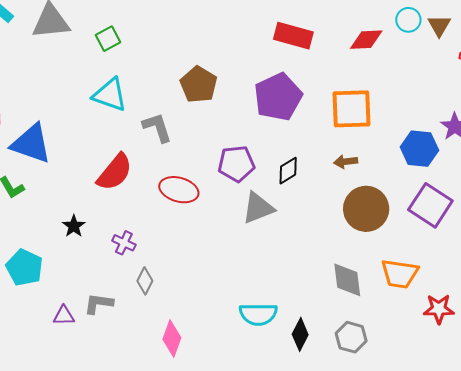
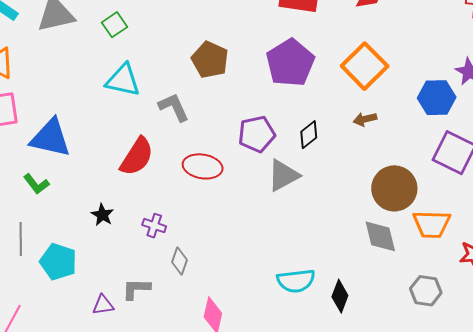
orange square: (351, 109) -> (365, 66), turned -36
brown circle: (366, 209) -> (394, 188), moved
gray hexagon: (351, 337) -> (426, 291), moved

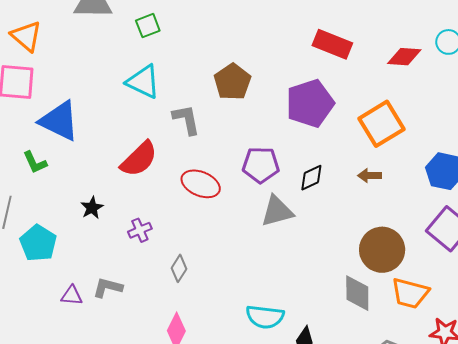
purple cross: (154, 226) -> (140, 230), turned 35
gray diamond: (179, 261) -> (179, 268), moved

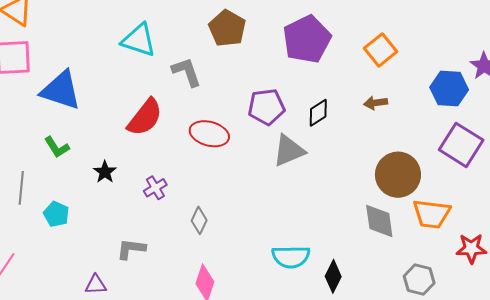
orange square: (382, 124) -> (381, 50), size x0.7
green L-shape: (35, 162) -> (57, 147), moved
cyan pentagon: (38, 243) -> (56, 214), size x0.7
purple triangle: (72, 296) -> (96, 285), moved

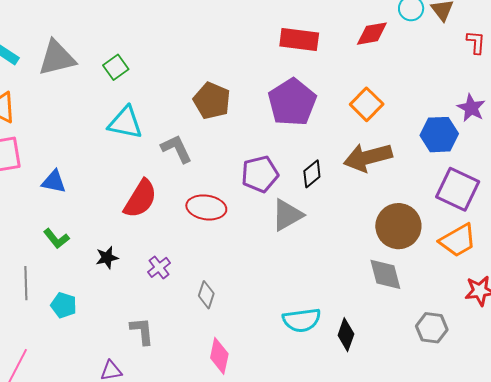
blue triangle: (61, 90) -> (54, 182), size x0.6
brown arrow: (376, 103) -> (368, 157), size x2.0
black star: (105, 172) -> (107, 258), turned 30
orange trapezoid: (432, 214) -> (458, 240), moved, turned -30
gray L-shape: (131, 249) -> (142, 331), turned 84

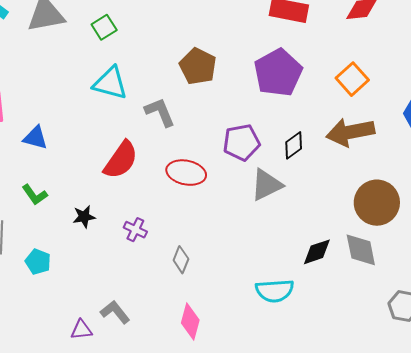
purple cross: (159, 267) -> (135, 230), turned -30
gray L-shape: (142, 331) -> (115, 312), moved, turned -36
black diamond: (346, 335) -> (317, 252), moved, turned 48

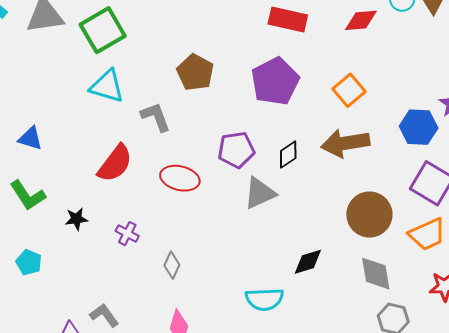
green square: (104, 27) -> (103, 30), size x1.8
green L-shape: (35, 195) -> (28, 195), size x1.4
gray diamond: (361, 250) -> (376, 274), moved

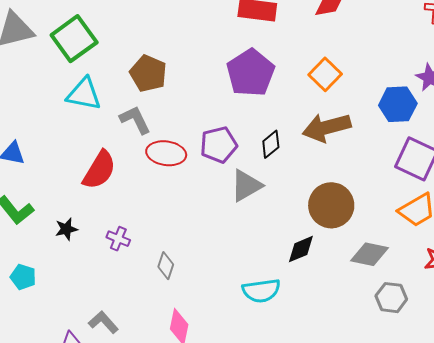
brown pentagon: (195, 72) -> (148, 73), moved
red ellipse: (180, 178) -> (166, 153), moved
brown circle: (369, 214) -> (331, 205), moved
gray diamond: (376, 274) -> (370, 254), turned -63

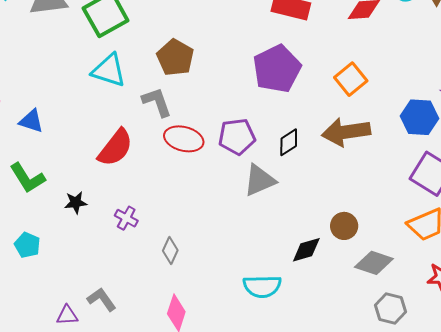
brown circle: (331, 205) -> (344, 226), moved, size x0.6

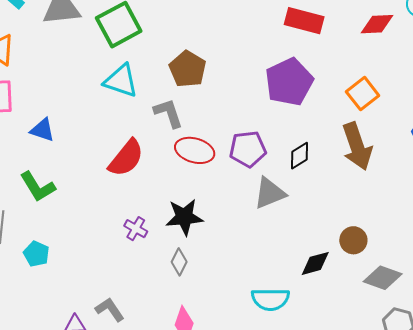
brown arrow: (346, 132) -> (357, 146), turned -102
black star: (76, 203) -> (184, 217), moved, size x1.6

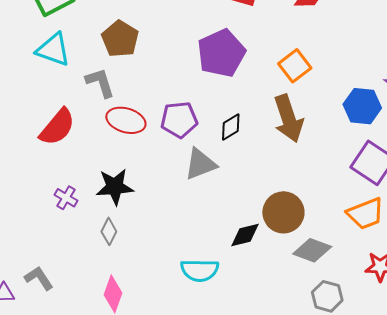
brown circle: (353, 240) -> (283, 212), size x1.5

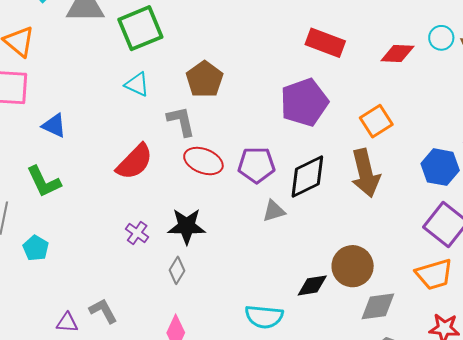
cyan triangle: (53, 50) -> (137, 84), size x0.7
black diamond: (231, 127) -> (307, 177), size x1.6
gray triangle: (200, 164) -> (274, 211), size x0.7
gray diamond: (312, 250) -> (378, 306), turned -33

